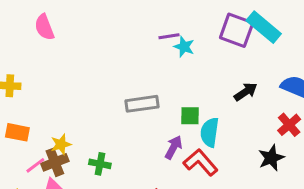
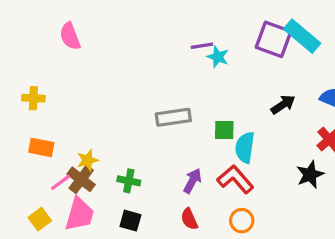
purple arrow: (174, 147) -> (192, 181), moved
brown cross: (55, 162) -> (81, 179), turned -32

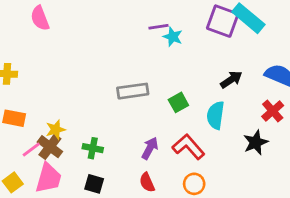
green square: (224, 130) -> (178, 102), turned -30
cyan semicircle: (245, 147) -> (216, 115), moved

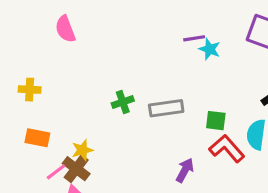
green square: (178, 102) -> (216, 121), turned 36
red L-shape: (188, 147) -> (227, 149), moved
green cross: (93, 148) -> (123, 102), moved, turned -30

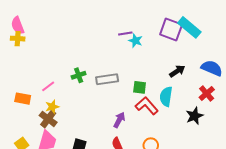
pink semicircle: (65, 29) -> (18, 25), moved
yellow cross: (30, 90) -> (18, 39), moved
pink line: (56, 172) -> (48, 86), moved

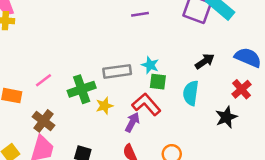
cyan star: (136, 41) -> (150, 65), moved
green cross: (79, 75) -> (82, 89), moved, size x1.5
red L-shape: (147, 106) -> (146, 104), moved
yellow star: (52, 107) -> (104, 106), moved

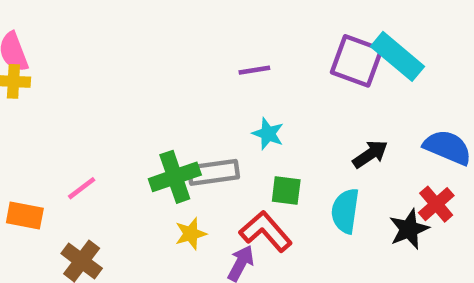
cyan star: (150, 65) -> (268, 134), moved
green cross: (82, 89) -> (175, 177), moved
black star: (226, 117) -> (409, 229), moved

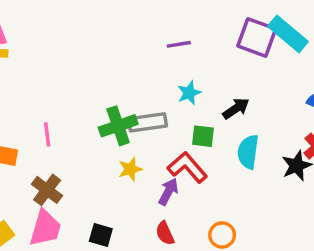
cyan star: (268, 134) -> (189, 93), turned 30
black arrow: (370, 154) -> (236, 108), moved
pink line: (82, 188) -> (47, 134), turned -60

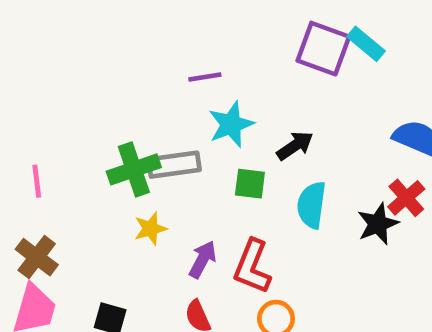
cyan rectangle: (288, 34) -> (366, 44), size x0.7
purple line: (179, 44) -> (205, 77), moved
cyan star: (189, 93) -> (231, 124), size x1.4
red L-shape: (187, 167) -> (252, 267), moved, turned -117

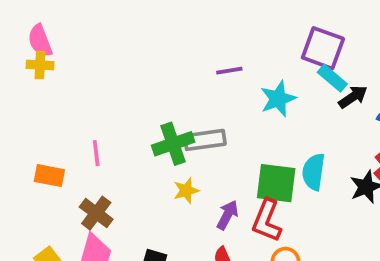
cyan rectangle: (366, 44) -> (332, 78), moved
cyan star: (231, 124) -> (278, 99), moved
black arrow: (295, 146) -> (353, 97), moved
green square: (250, 184) -> (276, 183), moved, size x1.6

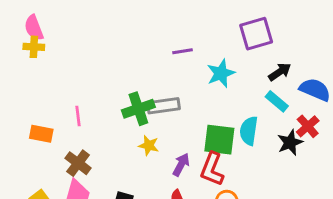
purple square: (323, 48) -> (256, 34), turned -36
cyan rectangle: (332, 78) -> (277, 101), moved
yellow star: (186, 191) -> (149, 145), turned 30

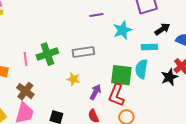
cyan rectangle: (277, 101) -> (149, 47), moved, turned -42
green cross: (138, 109) -> (47, 54), moved

